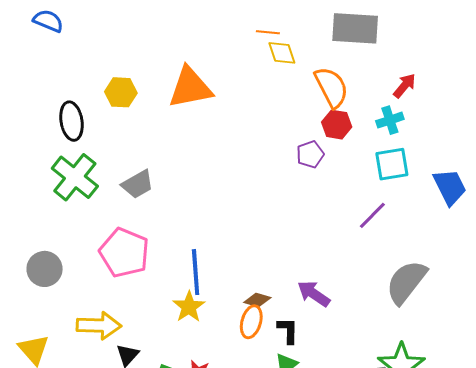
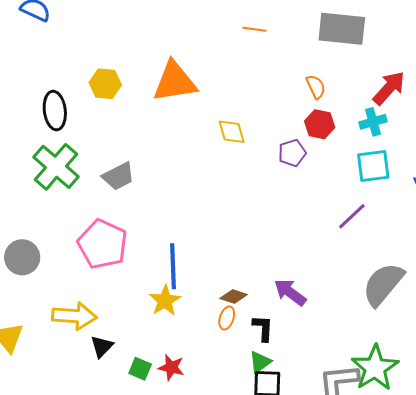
yellow diamond: (282, 53) -> (232, 132), moved
red arrow: (405, 86) -> (389, 88), size x1.4
orange semicircle: (331, 87) -> (316, 87), size x0.6
orange ellipse: (251, 322) -> (227, 318), size x0.7

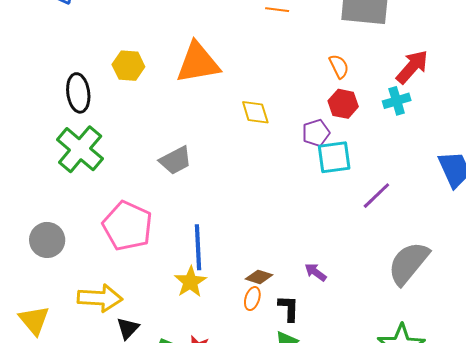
cyan square: (373, 166) -> (334, 157), moved
gray trapezoid: (118, 176) -> (175, 160), moved
purple arrow: (290, 292) -> (315, 272), size x0.7

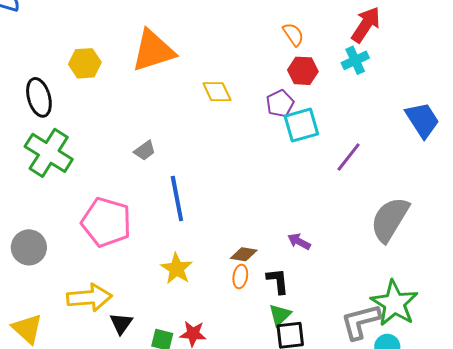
gray trapezoid: (175, 160) -> (145, 151), size x0.7
blue line: (198, 247) -> (177, 198), moved

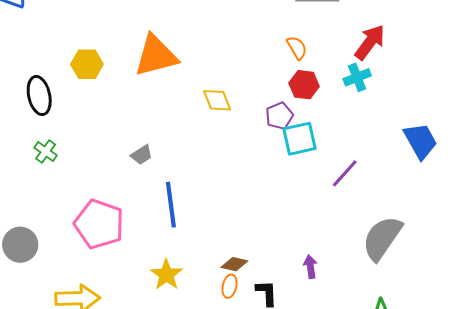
green cross: (49, 153) -> (46, 151), size x0.5
purple arrow: (299, 241) -> (310, 267), moved, turned 50

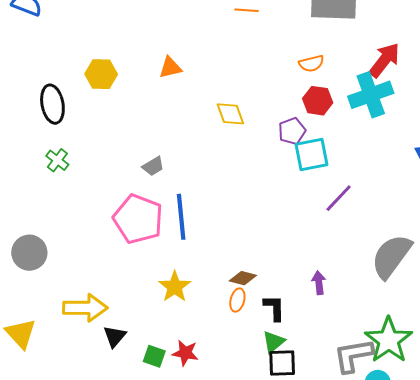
orange semicircle: (297, 48) -> (311, 64), turned 105
orange triangle: (156, 56) -> (170, 68), size x0.5
cyan cross: (357, 77) -> (371, 95), size x1.6
purple line: (345, 173) -> (339, 198), moved
pink pentagon: (99, 224) -> (138, 219), moved

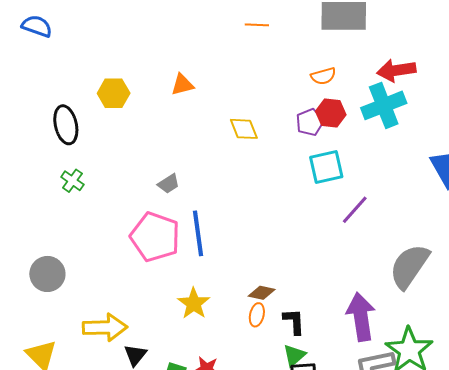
red arrow: (384, 60) -> (396, 70), turned -135
purple pentagon: (292, 131) -> (310, 122), moved
purple arrow: (319, 283) -> (361, 317), moved, size x2.0

